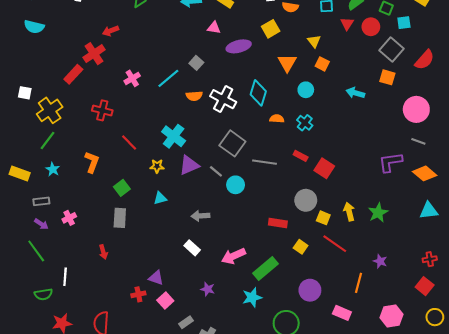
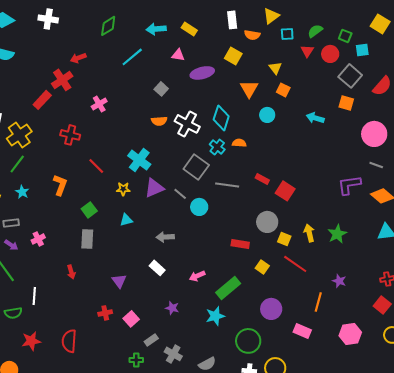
yellow square: (271, 29) -> (233, 56), turned -30
cyan line: (168, 78) -> (132, 57), moved
cyan cross: (305, 123) -> (217, 147), moved
pink arrow: (233, 256) -> (197, 276), size x0.7
purple triangle: (156, 278) -> (119, 281), moved, turned 35

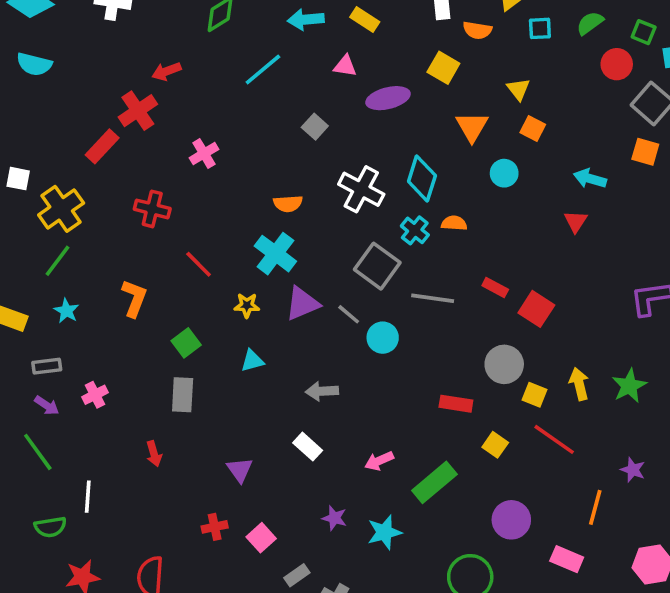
red triangle: (307, 51) -> (576, 221), moved
orange semicircle: (159, 121) -> (288, 204), moved
cyan star: (215, 316) -> (384, 532), moved

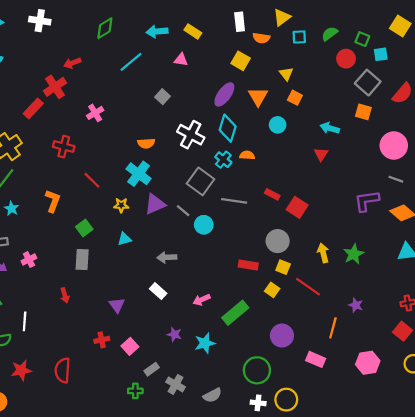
purple ellipse: (388, 98) -> (224, 94), moved, turned -40
yellow square: (535, 395) -> (283, 267), moved

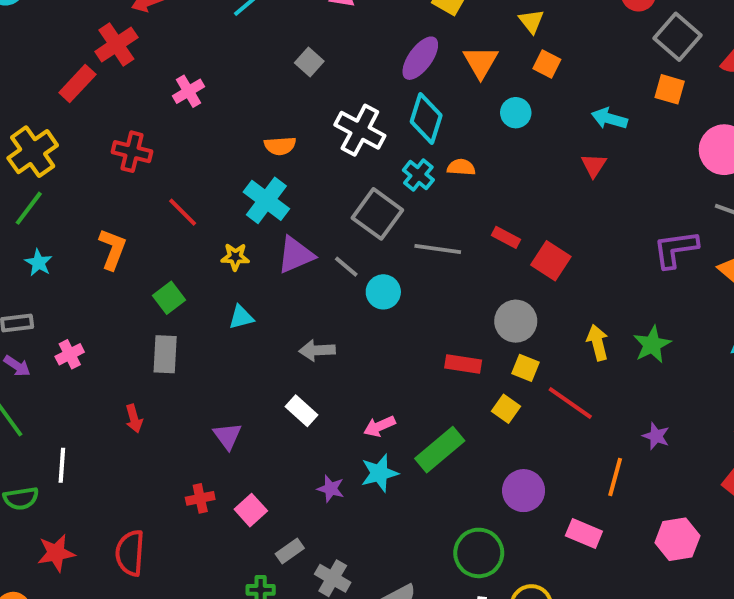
cyan star: (205, 343) -> (379, 473), moved

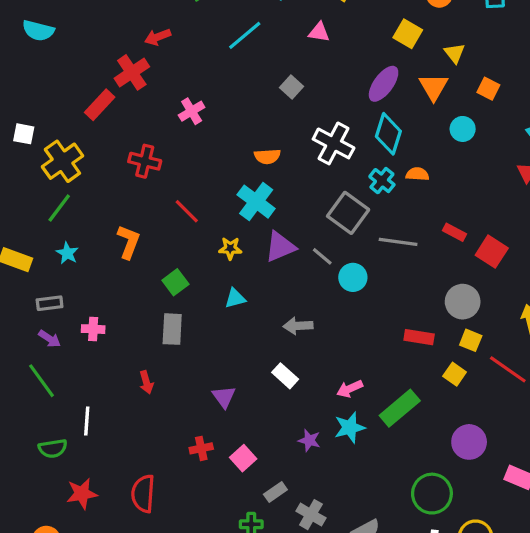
yellow triangle: (531, 21) -> (455, 53), moved
pink cross: (70, 354) -> (93, 329), turned 30

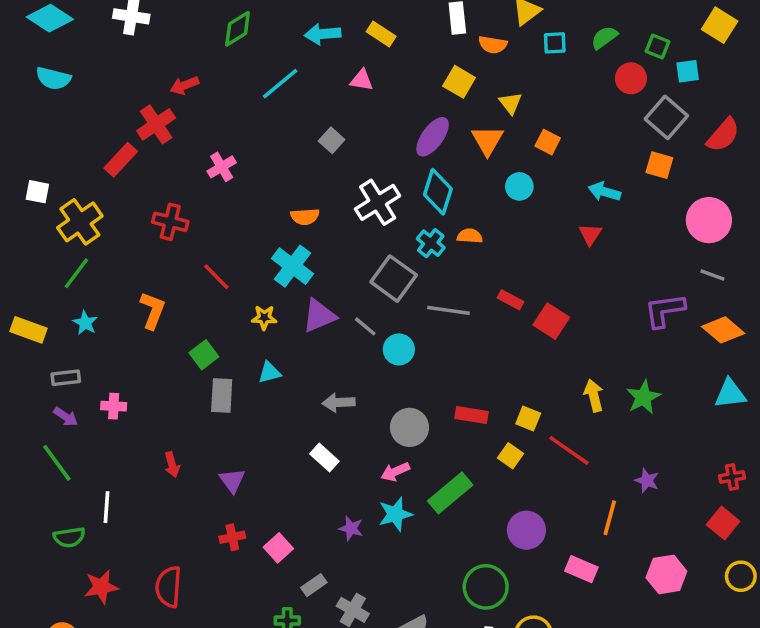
white cross: (334, 143) -> (378, 202), turned 30
gray circle: (463, 302) -> (409, 427), moved
gray rectangle: (172, 329) -> (222, 395), moved
purple triangle: (224, 397) -> (232, 481), moved

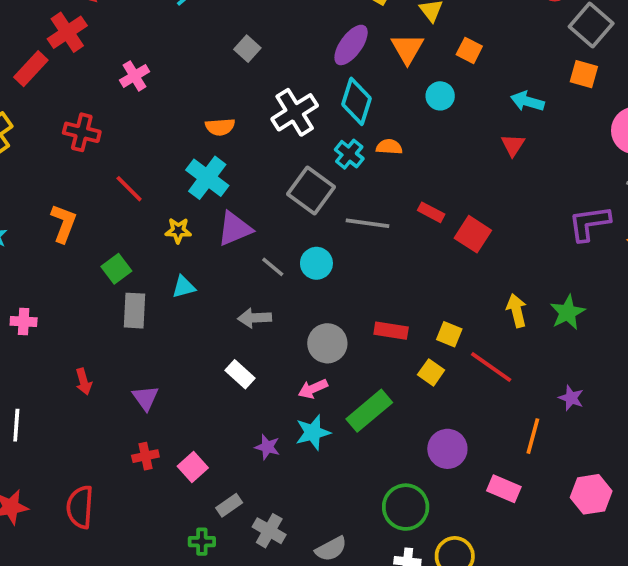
gray line: (365, 326) -> (273, 267), moved

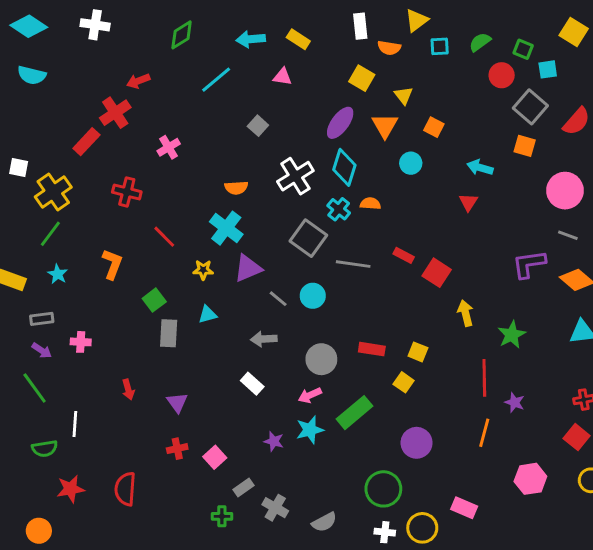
yellow arrow: (517, 311) -> (466, 313), moved
red line: (491, 367) -> (484, 378), moved, turned 54
pink rectangle: (504, 489) -> (464, 508), moved

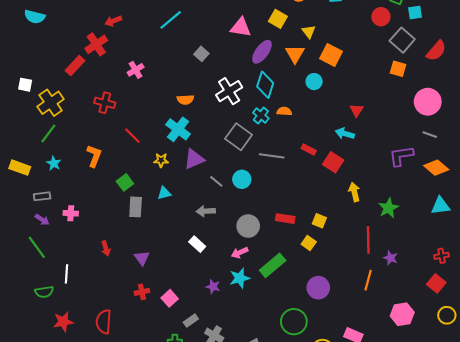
pink triangle: (282, 77) -> (241, 27), moved, size x1.5
orange square: (434, 127) -> (331, 55), size x1.5
cyan arrow: (480, 167) -> (345, 134), moved

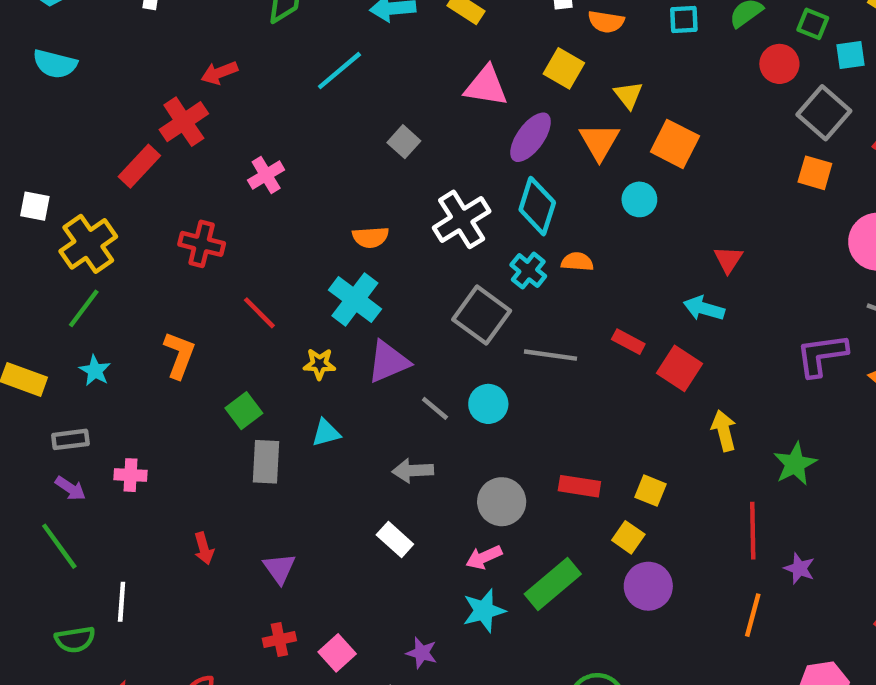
purple star: (213, 287) -> (422, 653), moved
purple circle: (318, 288) -> (648, 586), moved

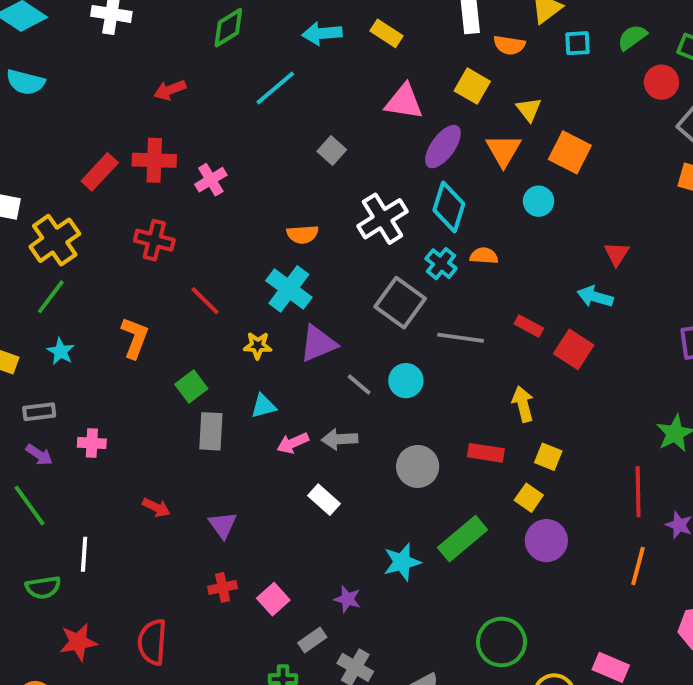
red cross: (184, 122) -> (154, 160), moved, turned 36
yellow arrow: (724, 431) -> (523, 404), moved
red arrow: (204, 548) -> (156, 507), turned -48
pink arrow: (484, 557) -> (293, 443), moved

